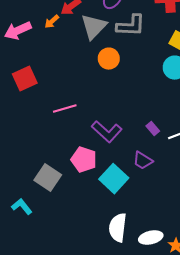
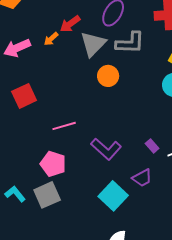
pink pentagon: (84, 160) -> (53, 164), moved
purple trapezoid: (143, 161) -> (142, 178), turned -60
gray square: (48, 178) -> (47, 195), turned 32
cyan L-shape: (22, 207) -> (15, 194), moved

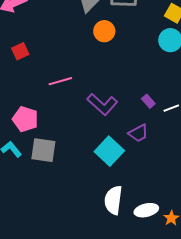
red square: (24, 96) -> (20, 51), size x0.7
pink pentagon: (53, 164) -> (25, 119), moved
gray square: (47, 195) -> (43, 150), turned 32

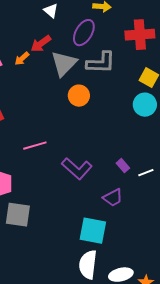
cyan square: (109, 151) -> (93, 231), moved, turned -32

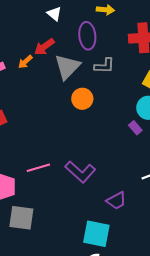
purple ellipse: (84, 33) -> (87, 36), turned -36
gray L-shape: (101, 63) -> (104, 66), size x0.7
pink line: (35, 146) -> (38, 168), moved
purple rectangle: (123, 166) -> (135, 128), moved

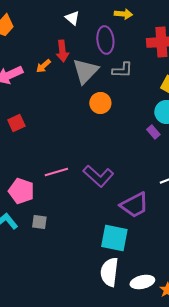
red arrow: (44, 47) -> (62, 51), turned -60
purple trapezoid: (116, 201) -> (134, 205), size x1.4
gray square: (21, 218) -> (39, 222), size x0.6

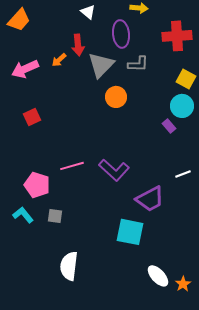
white semicircle: (109, 272) -> (69, 266), moved
white ellipse: (142, 282) -> (158, 276), turned 60

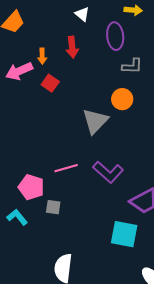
orange arrow: (59, 60) -> (42, 56), moved, turned -49
gray triangle: (101, 65) -> (95, 121), moved
orange circle: (116, 97) -> (122, 99), moved
red square: (32, 117) -> (50, 83), moved, turned -30
gray square: (55, 216) -> (53, 207), moved

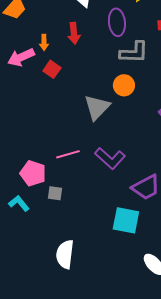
gray L-shape: (132, 66) -> (134, 52), size x1.4

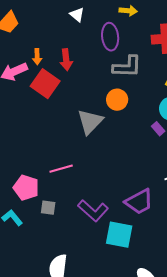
red arrow: (74, 33) -> (66, 60), moved
red square: (52, 69) -> (45, 84), size x1.6
purple L-shape: (110, 158) -> (93, 211), moved

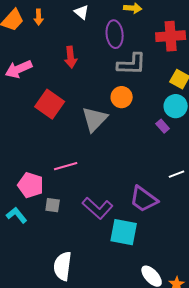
orange arrow: (37, 57) -> (39, 17), moved
red square: (45, 84) -> (50, 104), moved
purple trapezoid: (139, 202) -> (144, 199), turned 64

